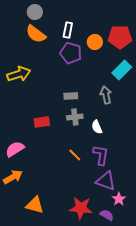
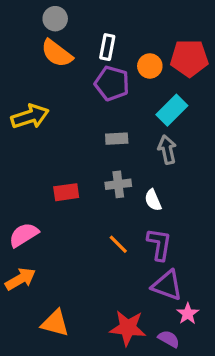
cyan rectangle: (122, 70) -> (172, 110), moved
gray rectangle: (71, 96) -> (117, 139), moved

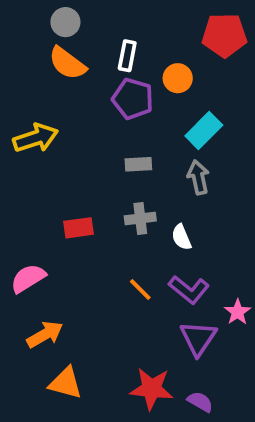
red pentagon: (189, 58) -> (224, 35), moved
purple L-shape: (159, 244) -> (189, 290), turned 120
orange arrow: (20, 279) -> (45, 334), moved
purple triangle: (167, 285) -> (198, 338), turned 44
pink star: (188, 314) -> (238, 312), moved

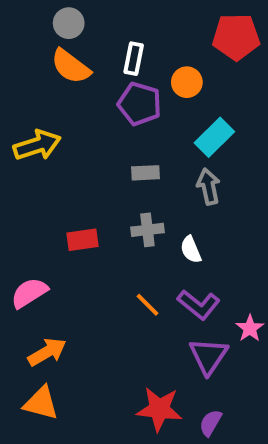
orange triangle: (65, 383) -> (41, 403), moved
purple semicircle: (200, 402) -> (210, 423), turned -90

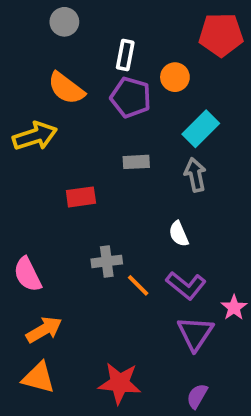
orange semicircle: (71, 66) -> (66, 88), moved
gray cross: (147, 230) -> (107, 261), moved
red rectangle: (82, 240) -> (81, 197), moved
pink semicircle: (29, 293) -> (27, 274), turned -84
red star: (159, 409) -> (120, 383), moved

